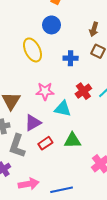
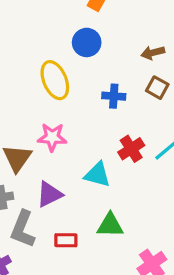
brown arrow: (94, 29) -> (153, 53), turned 56
pink star: (45, 91) -> (52, 137), moved
red rectangle: (45, 143) -> (66, 240), moved, turned 32

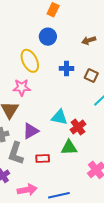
brown square: (157, 88) -> (91, 76), moved
pink star: (52, 137) -> (22, 87), moved
red cross: (131, 149) -> (78, 127), moved

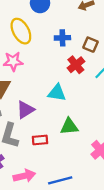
red cross: (78, 127) -> (76, 65), moved

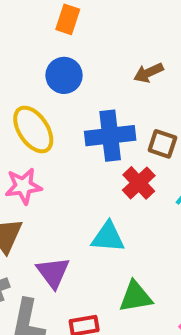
blue cross: (62, 38) -> (110, 136), size x1.6
purple triangle: (25, 110) -> (53, 272), turned -30

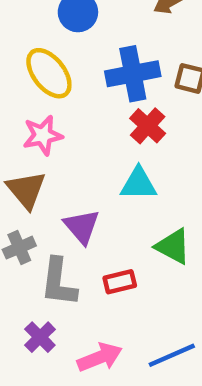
red cross: (139, 183) -> (148, 126), moved
green triangle: (136, 297) -> (173, 246), turned 42

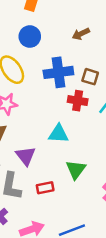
red cross: (148, 126) -> (78, 101), moved, turned -36
green triangle: (173, 246) -> (76, 170), turned 35

